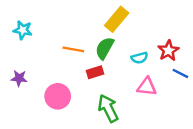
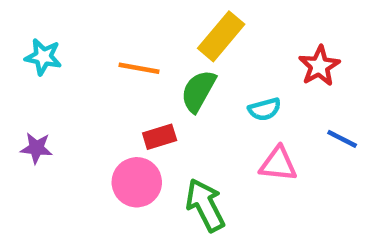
orange line: (73, 49) -> (139, 68), moved
red star: (168, 51) -> (319, 66), moved
red rectangle: (95, 72) -> (160, 137), moved
pink circle: (58, 96) -> (137, 182), moved

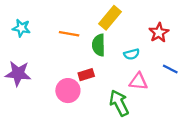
green semicircle: (198, 91) -> (99, 45), turned -30
red rectangle: (160, 137) -> (86, 75), moved
purple star: (36, 148) -> (18, 73), size x1.6
green arrow: (205, 205) -> (119, 103), moved

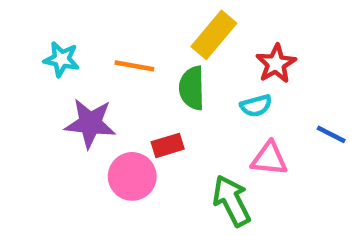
cyan star: (21, 28) -> (61, 59), moved
red star: (159, 33) -> (276, 64), moved
purple star: (18, 73) -> (90, 123), moved

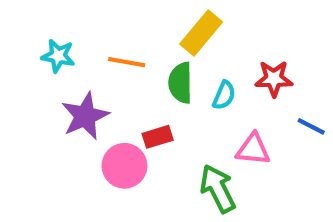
red star: (276, 64) -> (274, 79), moved, turned 30
cyan semicircle: (256, 106) -> (224, 95), moved, turned -52
purple star: (90, 123) -> (85, 116), turned -30

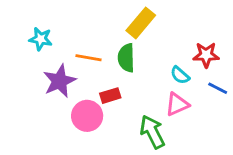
orange line: (127, 62) -> (89, 58), moved
red star: (274, 79) -> (206, 55), moved
cyan semicircle: (224, 95) -> (180, 75), moved, turned 108
pink triangle: (253, 149) -> (177, 104), turned -30

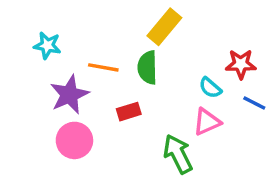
pink circle: (87, 116) -> (74, 140), moved

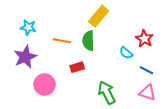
red star: (241, 64) -> (144, 39), turned 30
purple star: (69, 95) -> (25, 57), moved
blue line: (254, 103) -> (146, 70), moved
pink triangle: (207, 122) -> (147, 93), moved, turned 42

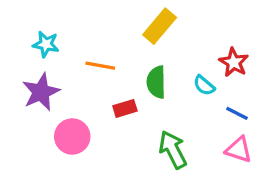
green semicircle: (88, 41) -> (156, 82), moved

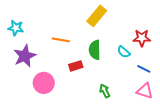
cyan star: (46, 44) -> (16, 28), moved
red star: (234, 62) -> (142, 38), turned -30
green arrow: (173, 150) -> (105, 91), size x0.6

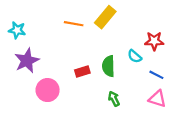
orange line: (61, 40) -> (74, 24), moved
green semicircle: (95, 50) -> (108, 66), moved

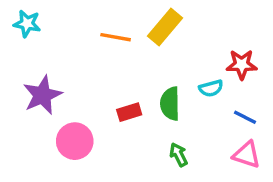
cyan star: (17, 30) -> (27, 24), moved
cyan semicircle: (135, 56) -> (211, 88), turned -56

